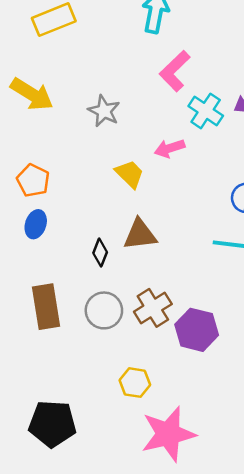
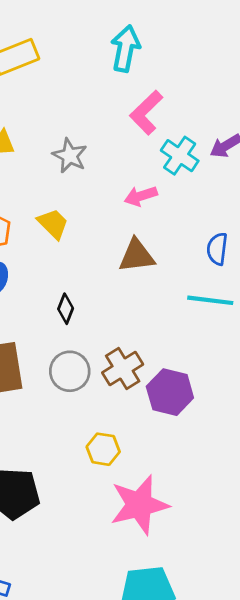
yellow trapezoid: (130, 174) -> (53, 224), moved
brown triangle: (140, 235) -> (137, 256), moved

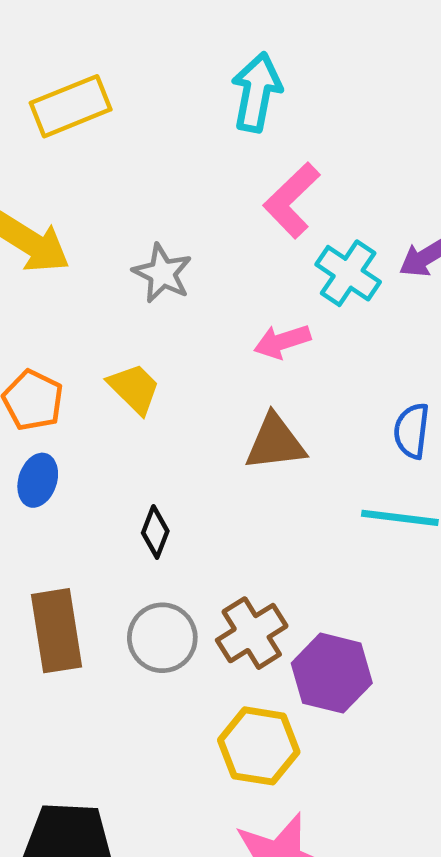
yellow hexagon: (103, 449) -> (259, 746), moved, size x1.4

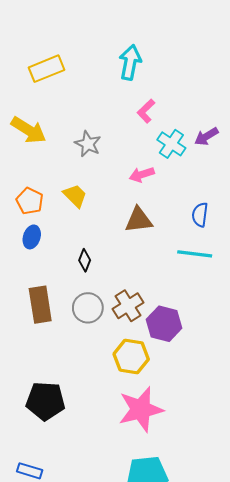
pink L-shape: (292, 200) -> (146, 111), size x0.7

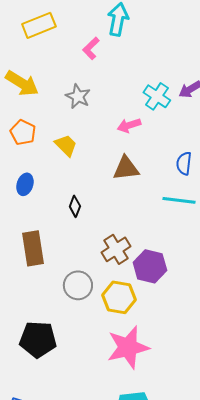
pink L-shape: (146, 111) -> (91, 48), moved
orange pentagon: (30, 201) -> (23, 132), moved
gray circle: (88, 308) -> (78, 285), moved

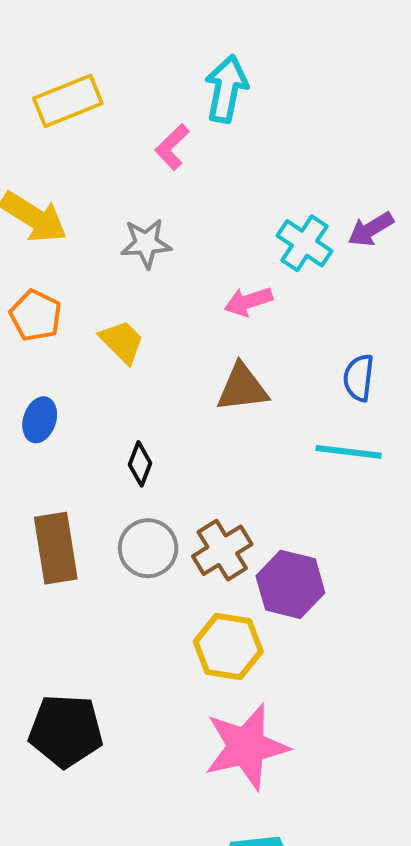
gray star: (78, 96) -> (146, 243), turned -30
gray circle: (78, 285) -> (148, 548), moved

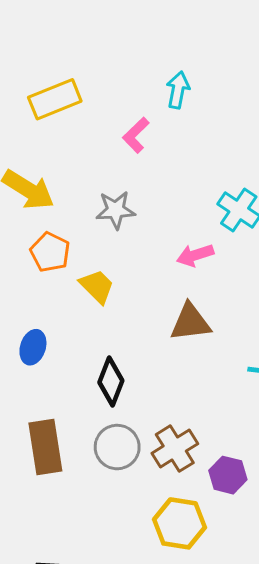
cyan arrow: (226, 89) -> (178, 90), size x0.7
orange pentagon: (36, 316) -> (50, 252), moved
black diamond: (140, 464) -> (111, 382), size x1.4
purple hexagon: (290, 584) -> (228, 475), size x0.7

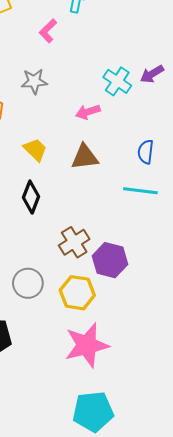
yellow trapezoid: (97, 286) -> (35, 150), moved
gray circle: (117, 447) -> (28, 283), moved
purple hexagon: (228, 475) -> (110, 260), size x1.4

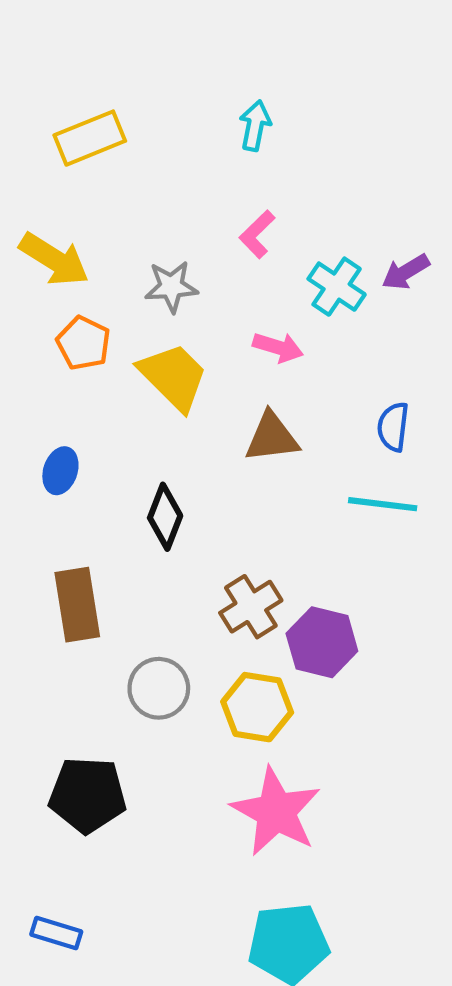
pink L-shape: (48, 31) -> (257, 234), moved
pink arrow: (88, 112) -> (278, 347), turned -145
yellow trapezoid: (35, 150) -> (173, 377), moved, size x1.5
pink star: (87, 345) -> (276, 812), turned -30

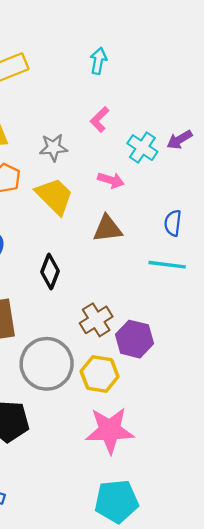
gray circle: (159, 688) -> (47, 364), size x1.6
pink star: (276, 812) -> (110, 430), turned -30

